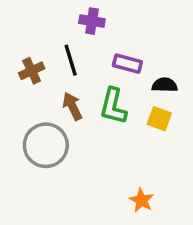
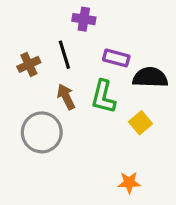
black semicircle: (165, 85) -> (150, 77), size x1.5
yellow square: (159, 119) -> (140, 123), moved, turned 30
orange star: (142, 200) -> (129, 183), turned -30

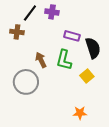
black line: (64, 55) -> (30, 13), moved, turned 54
brown cross: (29, 64) -> (17, 32), moved, turned 32
black semicircle: (150, 77) -> (93, 48), turned 70

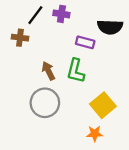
black semicircle: (93, 48) -> (110, 27), moved, turned 110
yellow square: (87, 76) -> (103, 105), moved, size x1.5
gray circle: (26, 82) -> (45, 103), moved

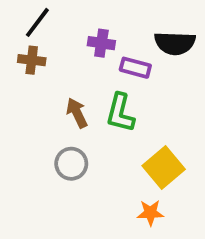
purple cross: (61, 14) -> (101, 43), moved
black line: (35, 15) -> (37, 22), moved
gray circle: (45, 103) -> (71, 164), size x0.7

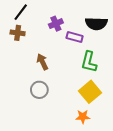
purple cross: (101, 43) -> (56, 24), turned -32
green L-shape: (120, 113) -> (89, 62), moved

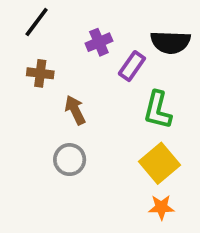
brown cross: (18, 33) -> (40, 73), moved
purple rectangle: (75, 37) -> (132, 66), turned -70
orange star: (83, 117) -> (161, 207), moved

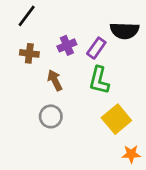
purple cross: (99, 42) -> (67, 45), moved
green L-shape: (158, 110) -> (99, 80), moved
orange star: (161, 207) -> (131, 154), moved

